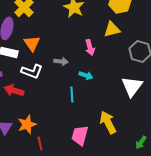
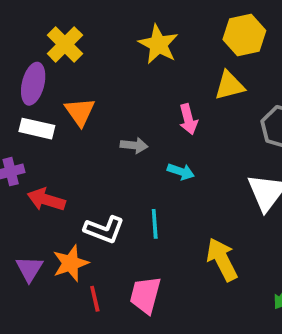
white L-shape: (32, 71) -> (104, 230), moved
cyan line: (72, 94) -> (155, 224), moved
pink trapezoid: (80, 135) -> (145, 295), moved

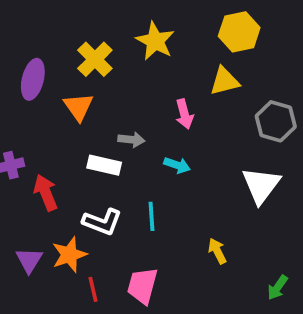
yellow cross: (65, 44) -> (95, 59), moved
white rectangle: (37, 129) -> (104, 165), moved
red arrow: (46, 200) -> (46, 193), turned 51
yellow arrow: (222, 259) -> (217, 251), size x0.6

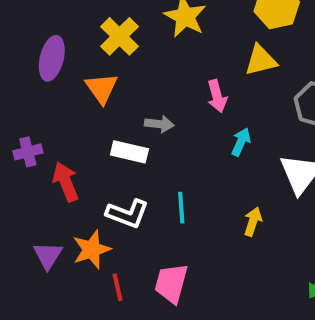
cyan arrow: (177, 165) -> (241, 142), moved, turned -85
yellow arrow: (217, 251) -> (253, 222), moved, turned 45

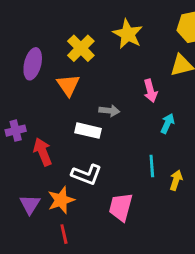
cyan line: (181, 208) -> (152, 166), moved
pink trapezoid: (171, 283) -> (121, 207), moved
red line: (117, 287) -> (64, 234), moved

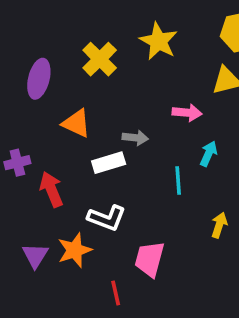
orange triangle: (68, 85) -> (76, 123), moved, turned -30
pink arrow: (150, 91) -> (187, 113), turned -70
white rectangle: (88, 131) -> (109, 163), turned -30
cyan line: (152, 166) -> (178, 180), moved
red line: (64, 234) -> (116, 293), moved

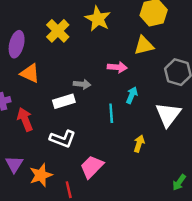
orange triangle: (76, 123) -> (30, 73), moved
orange star: (75, 250) -> (41, 175), moved
pink trapezoid: (150, 259) -> (92, 167), turned 30

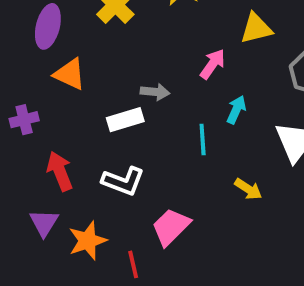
pink arrow: (117, 67) -> (213, 64), turned -60
red arrow: (25, 119) -> (60, 171), moved
yellow arrow: (139, 144) -> (248, 189), turned 105

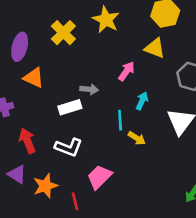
yellow triangle: (256, 28) -> (155, 48), turned 35
yellow arrow: (248, 189) -> (137, 138), moved
purple triangle: (44, 223) -> (17, 174), turned -30

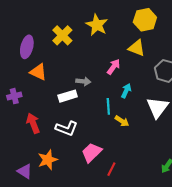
purple triangle: (17, 174) -> (25, 171), moved
red line: (75, 201) -> (111, 169), moved, turned 40

